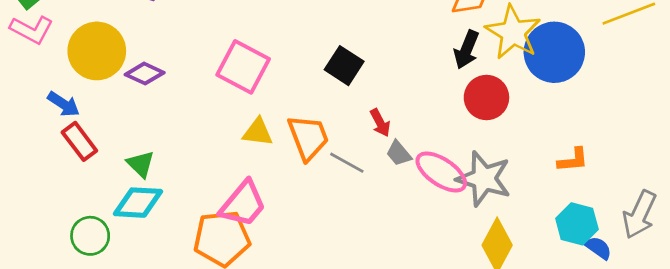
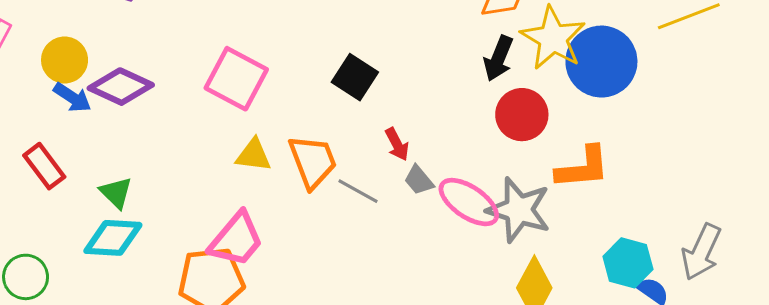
yellow circle: (97, 51) -> (65, 60), size x0.7
purple diamond: (145, 74) -> (121, 87), size x1.4
blue arrow: (64, 104) -> (72, 97), moved
orange L-shape: (573, 160) -> (583, 168), moved, size x1.5
green circle: (90, 236) -> (26, 277), moved

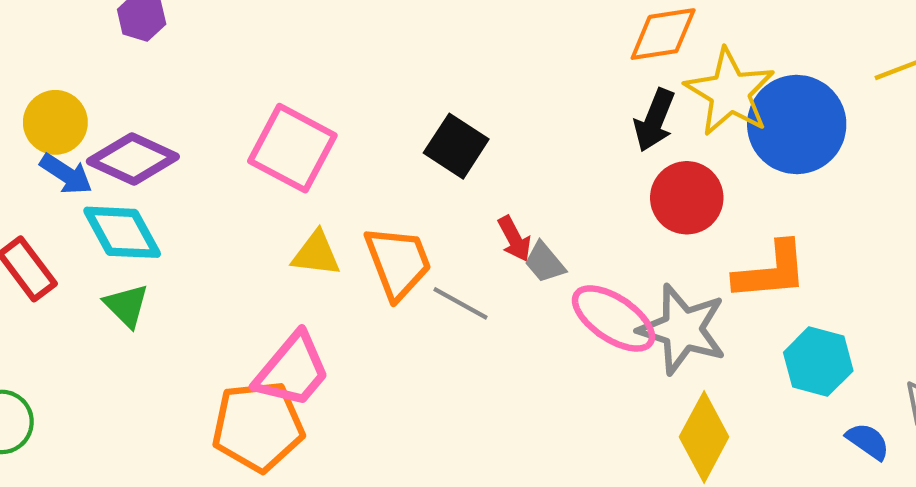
gray trapezoid: (419, 180) -> (545, 262), moved
cyan diamond: (113, 238) -> (122, 232), moved, turned 58
cyan hexagon: (628, 263) -> (818, 362), moved

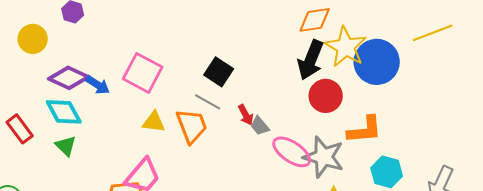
black arrow: (654, 120) -> (311, 60), size x1.4
yellow circle: (55, 122) -> (33, 39), moved
blue arrow: (66, 174) -> (98, 85), moved
gray line: (460, 303) -> (208, 102), moved

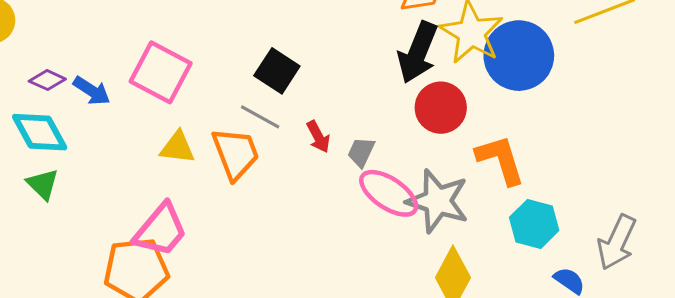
purple diamond: (69, 78) -> (47, 80), size x0.6
gray trapezoid: (260, 126) -> (361, 152), moved, turned 65
orange L-shape: (365, 130) -> (500, 160), turned -102

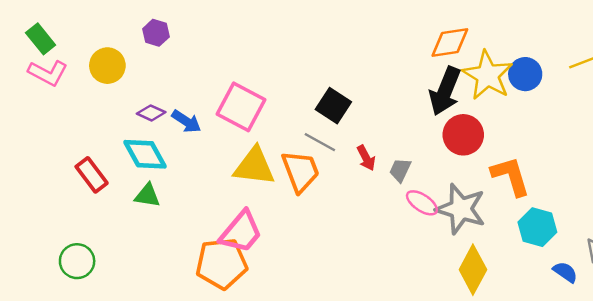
blue circle: (519, 56) -> (525, 74), moved, size x0.6
yellow triangle: (177, 147) -> (254, 166), size x1.5
green triangle: (43, 184) -> (147, 196), turned -36
pink ellipse: (389, 193) -> (422, 203), size x0.7

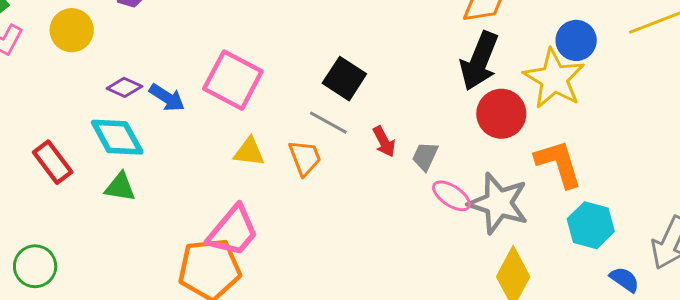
yellow star: (488, 75) -> (554, 79), moved
yellow triangle: (254, 166) -> (249, 152), size x0.6
orange trapezoid: (301, 171) -> (305, 158), size x0.7

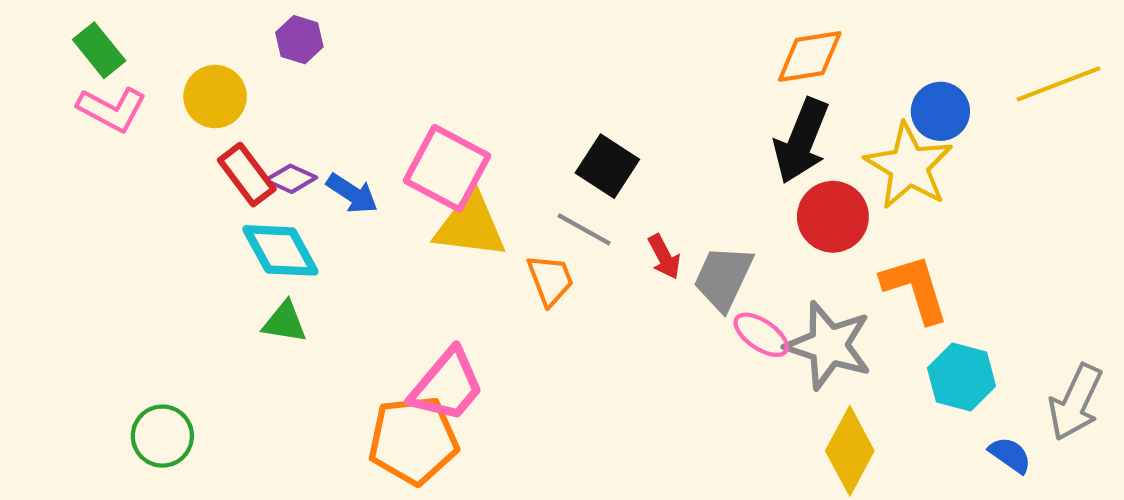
yellow triangle: (249, 152) -> (470, 225), moved, size x1.6
gray trapezoid: (425, 156) -> (723, 278), size x1.6
red rectangle: (53, 162) -> (247, 175), moved

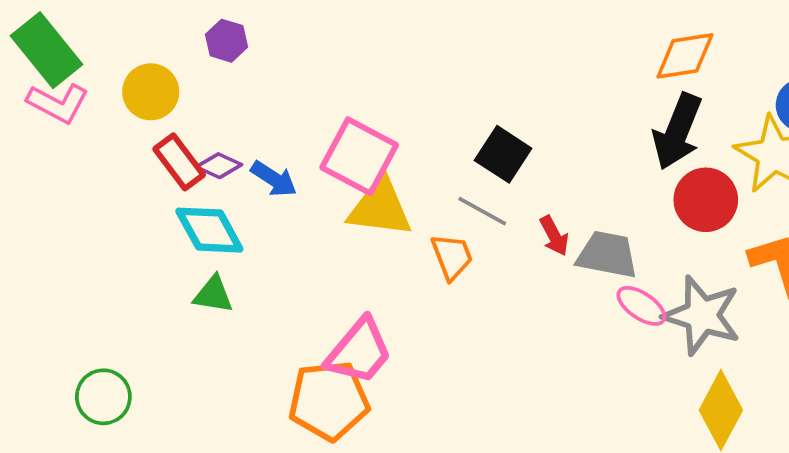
green rectangle: (99, 50) -> (47, 50), size x1.5
gray trapezoid: (723, 278) -> (607, 255), turned 76

